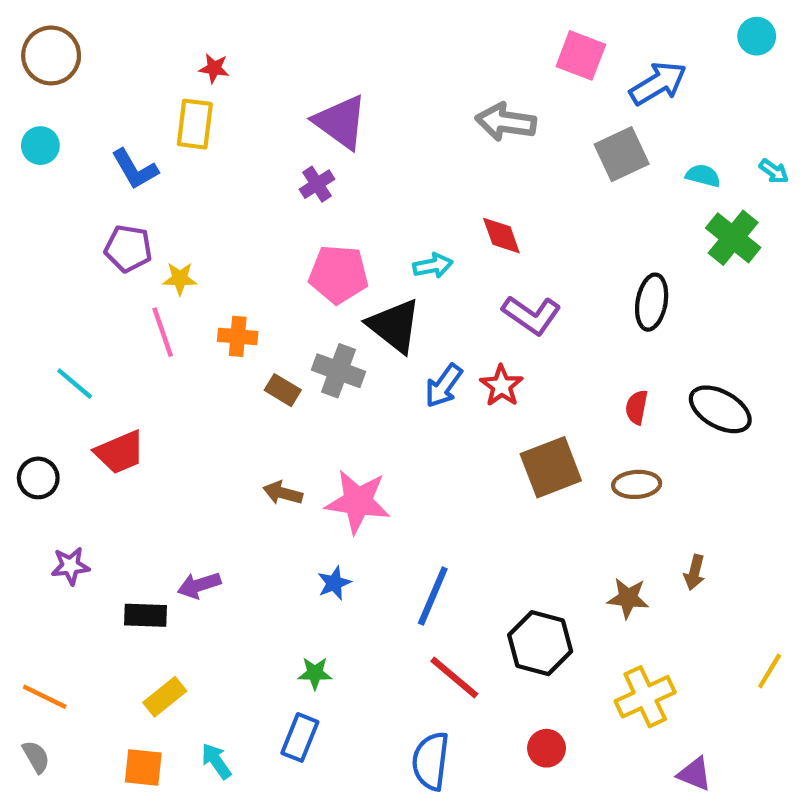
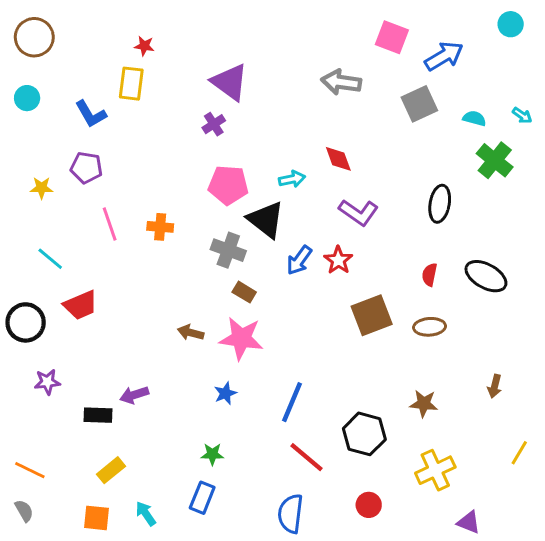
yellow star: (180, 279) -> (42, 188), moved
brown rectangle: (283, 390) -> (244, 292), moved
black circle: (38, 478) -> (26, 322), size x1.4
brown arrow: (694, 572) -> (495, 386), moved

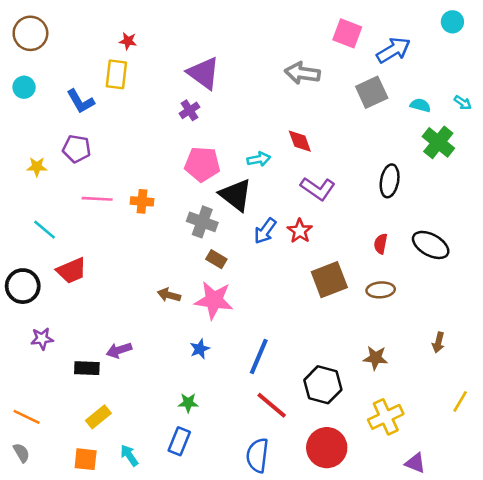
pink line: (110, 224) -> (97, 199), turned -68
red circle: (369, 505) -> (327, 448), size x1.8

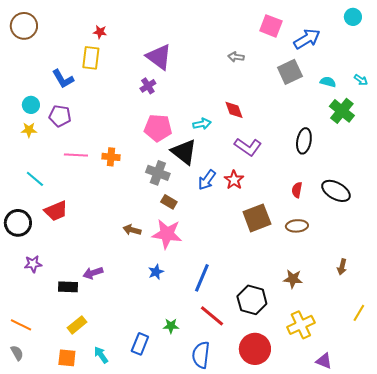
gray arrow: (302, 73) -> (236, 57), size x0.6
cyan circle: (24, 87) -> (31, 105), moved
green star: (188, 403) -> (171, 326), moved

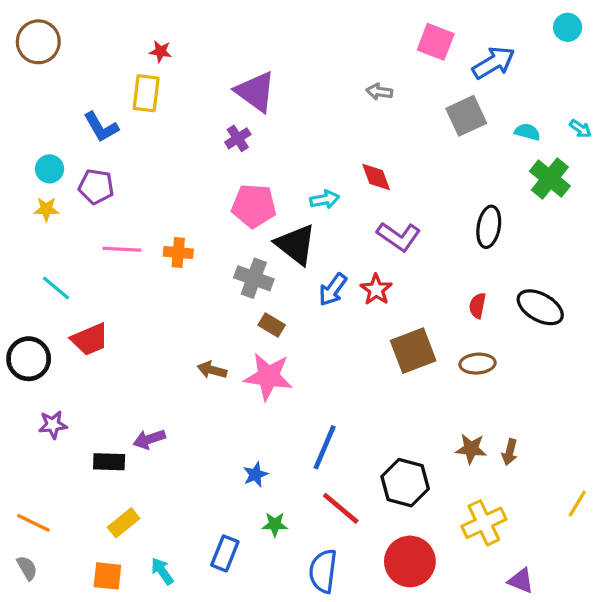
brown arrow: (342, 267) -> (510, 452), moved
blue star: (156, 272) -> (255, 475), moved

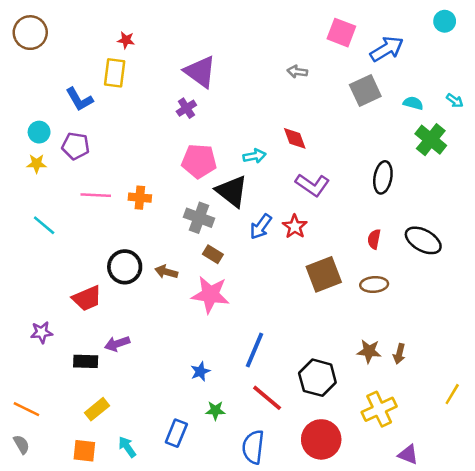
red trapezoid: (90, 339) -> (87, 298), moved
black circle: (29, 359) -> (125, 267), moved
brown arrow: (212, 370) -> (166, 272), moved

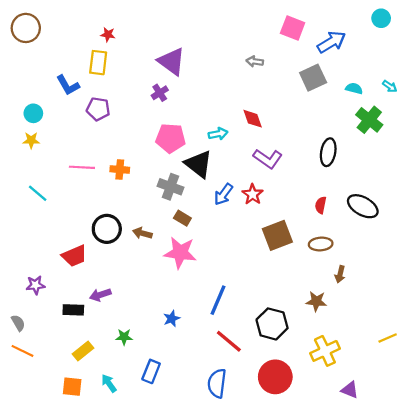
purple pentagon: (76, 146) -> (98, 109), moved
brown arrow: (399, 354) -> (340, 274), moved
yellow line: (452, 394) -> (388, 338), turned 36
green star: (215, 410) -> (124, 337), moved
gray semicircle: (21, 444) -> (18, 323), moved

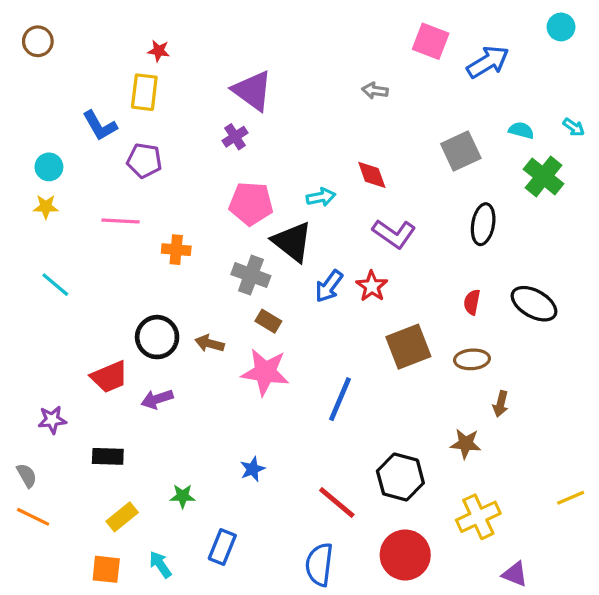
brown circle: (26, 28) -> (38, 41), size x0.7
gray square: (313, 78) -> (461, 151), moved
pink line: (82, 167) -> (121, 221), moved
purple arrow: (100, 295) -> (157, 399), moved
blue line: (218, 300) -> (340, 399), moved

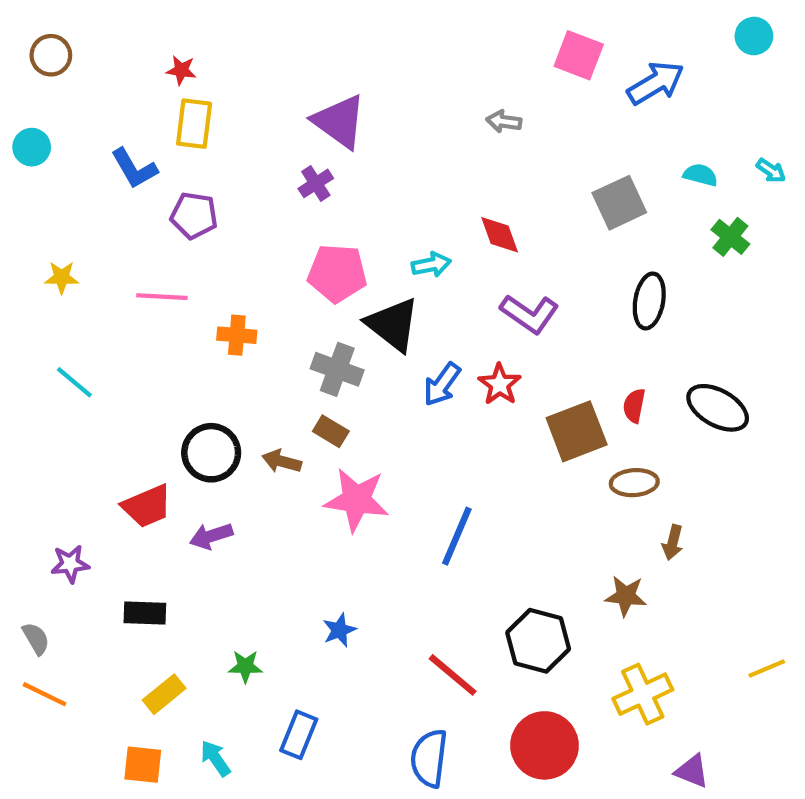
red star: (159, 51) -> (181, 70), moved
cyan circle: (49, 167) -> (32, 147), moved
green cross: (544, 176) -> (730, 237), size x0.7
brown rectangle: (268, 321) -> (331, 431), moved
brown square: (408, 347) -> (577, 431), moved

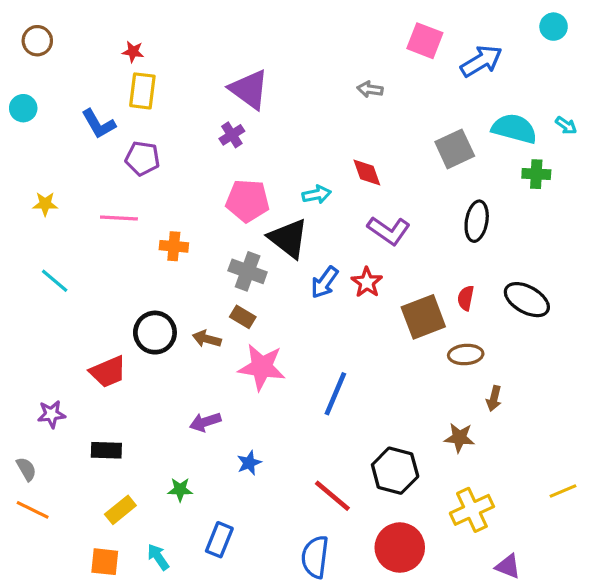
cyan semicircle: (700, 175) -> (514, 129), size x1.8
green cross: (730, 237) -> (536, 174), turned -36
purple arrow: (211, 536) -> (205, 422), moved

